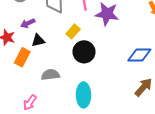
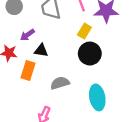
yellow rectangle: (73, 31) -> (84, 31), moved
black triangle: (38, 40) -> (41, 50), turned 32

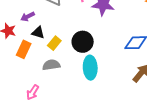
yellow rectangle: (84, 31) -> (54, 43), moved
cyan ellipse: (97, 97) -> (90, 68), moved

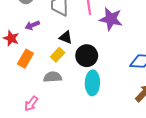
black triangle: (38, 33) -> (66, 37), moved

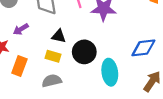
yellow rectangle: (58, 55) -> (53, 56), turned 72
cyan ellipse: (92, 83) -> (110, 72), moved

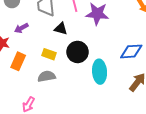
black triangle: (59, 36) -> (61, 29), moved

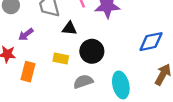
cyan ellipse: (100, 72) -> (121, 85), moved
gray semicircle: (47, 76) -> (83, 81), moved

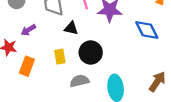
blue diamond: (151, 42) -> (147, 30), moved, turned 70
yellow rectangle: (61, 59) -> (60, 57), turned 64

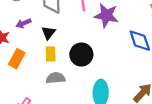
black triangle: (71, 28) -> (48, 33), moved, turned 48
gray semicircle: (79, 81) -> (56, 78), moved

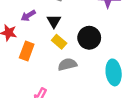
yellow rectangle: (51, 54) -> (59, 42), turned -40

